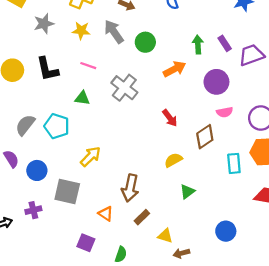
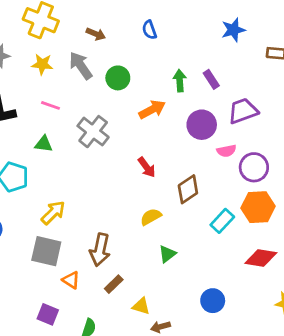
purple trapezoid: (251, 55) -> (243, 111), moved
pink semicircle: (225, 112) -> (226, 151), moved
cyan rectangle: (234, 163) -> (222, 221), turned 48
gray square: (67, 191) -> (46, 251), moved

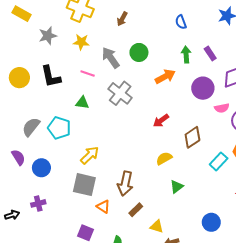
blue semicircle: (149, 30) -> (181, 22), moved
brown arrow: (96, 34) -> (122, 19), turned 96
gray arrow: (81, 66) -> (111, 58), moved
red arrow: (147, 167) -> (161, 121), turned 91

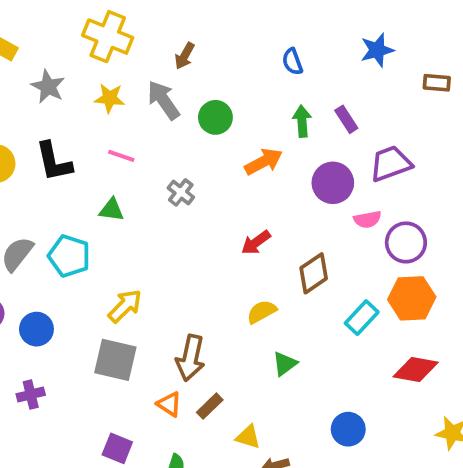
gray star: (48, 36) -> (48, 87), turned -30
gray arrow: (111, 58) -> (163, 100), moved
gray cross: (120, 93) -> (181, 192), size x0.6
orange triangle: (103, 207) -> (169, 404), moved

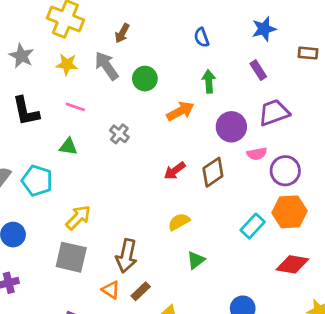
purple rectangle: (346, 119) -> (258, 70), moved
brown diamond: (314, 273) -> (213, 172), moved

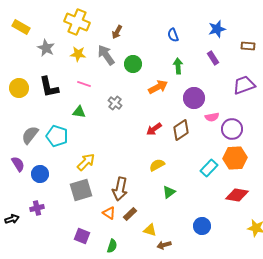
purple trapezoid: (274, 113) -> (244, 85), moved
gray square: (71, 257) -> (81, 190), turned -30

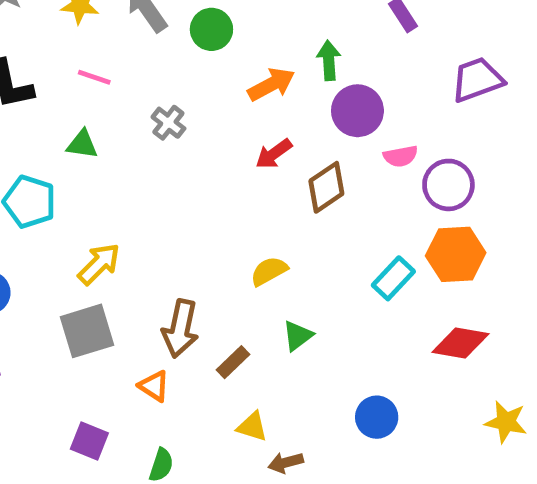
green arrow: (178, 66) -> (329, 60), moved
red arrow: (154, 129) -> (274, 154), moved
brown rectangle: (130, 214) -> (233, 362), moved

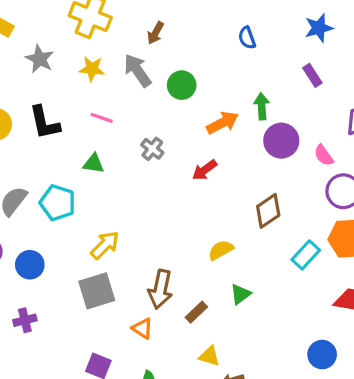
red arrow: (274, 154) -> (205, 170), moved
pink semicircle: (401, 156) -> (324, 155), moved, turned 65
brown diamond: (326, 187) -> (268, 211), moved
blue circle: (377, 417) -> (322, 355), moved

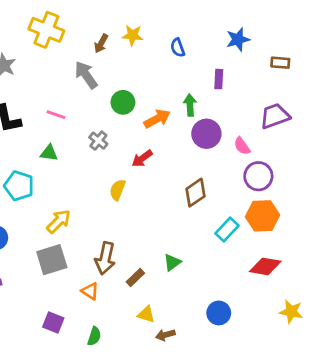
yellow star: (92, 69) -> (133, 35), moved
purple rectangle: (312, 75) -> (219, 79), moved, turned 36
green circle: (182, 85) -> (123, 102), moved
yellow semicircle: (221, 250) -> (117, 190), moved, turned -40
blue circle: (322, 355) -> (219, 313), moved

